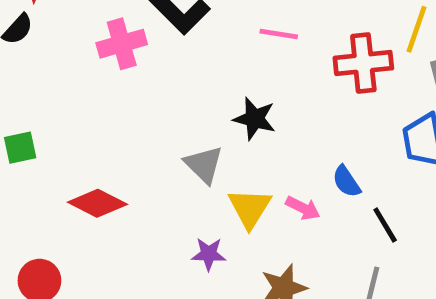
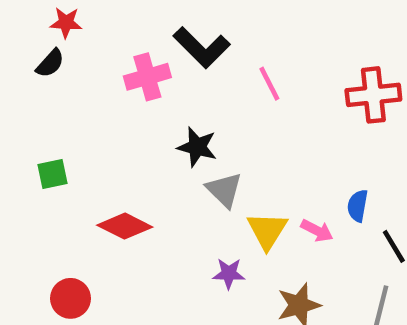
pink line: (279, 34) -> (269, 84), moved, turned 54
black star: (255, 119) -> (197, 147), moved
blue semicircle: (346, 181) -> (358, 206), turned 44

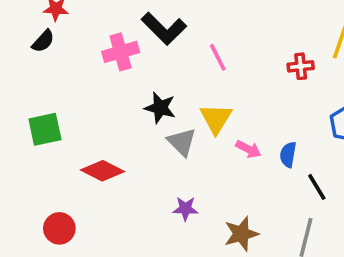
red cross: (373, 95) -> (301, 66), size x0.6
green square: (52, 174) -> (45, 129), size x1.4
yellow triangle: (267, 231) -> (216, 119), moved
pink arrow: (317, 231) -> (248, 149), moved

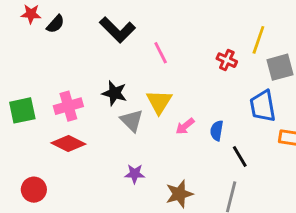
black semicircle: (43, 41) -> (55, 24), moved
pink cross: (121, 52) -> (68, 106), moved
red cross: (301, 66) -> (227, 60), turned 30
pink arrow: (248, 149) -> (185, 126), turned 114

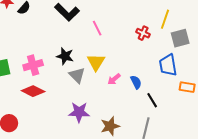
blue semicircle: (217, 131) -> (136, 82), turned 144
purple star: (135, 174) -> (79, 112), size x1.5

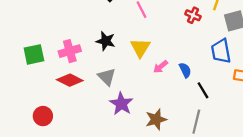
gray triangle: (77, 75) -> (107, 77), moved
purple star: (79, 112) -> (121, 104), turned 30

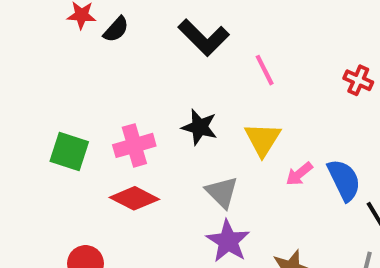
green square: (34, 54) -> (69, 152), turned 30
blue semicircle: (185, 70) -> (344, 180), size x1.5
gray triangle: (107, 77) -> (222, 192), moved

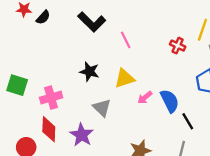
yellow triangle: (263, 139) -> (124, 78), turned 40
pink cross: (134, 145) -> (51, 98), moved
red diamond: (134, 198) -> (49, 129), moved, turned 65
purple star: (228, 241) -> (82, 135), moved

